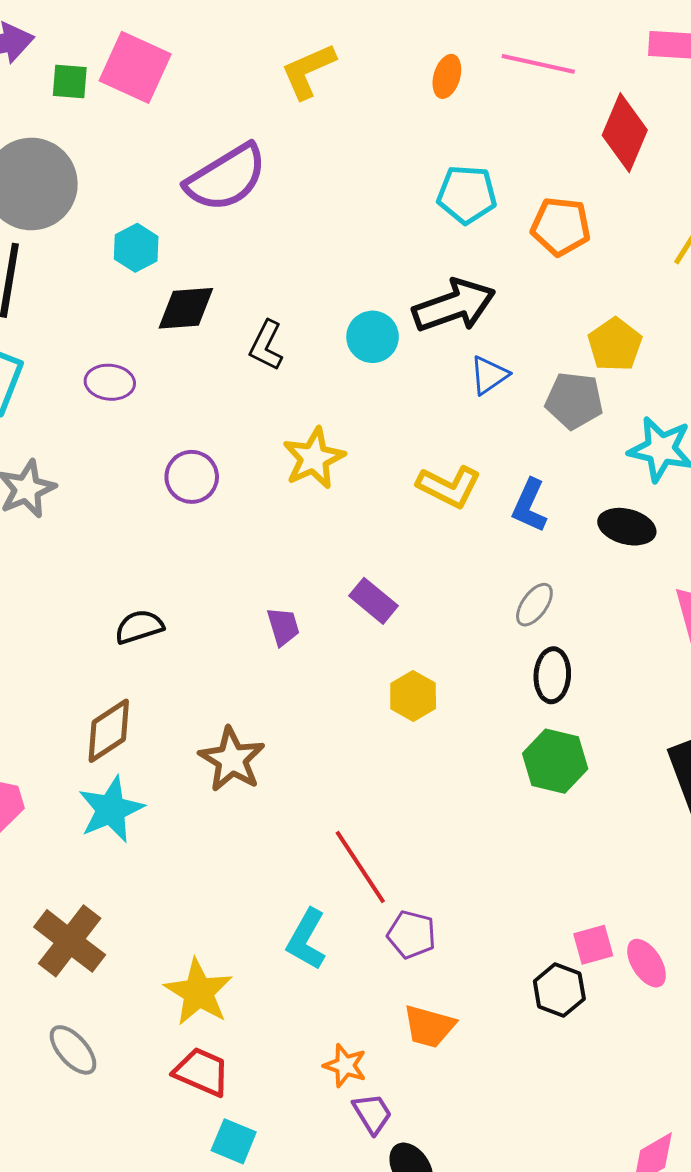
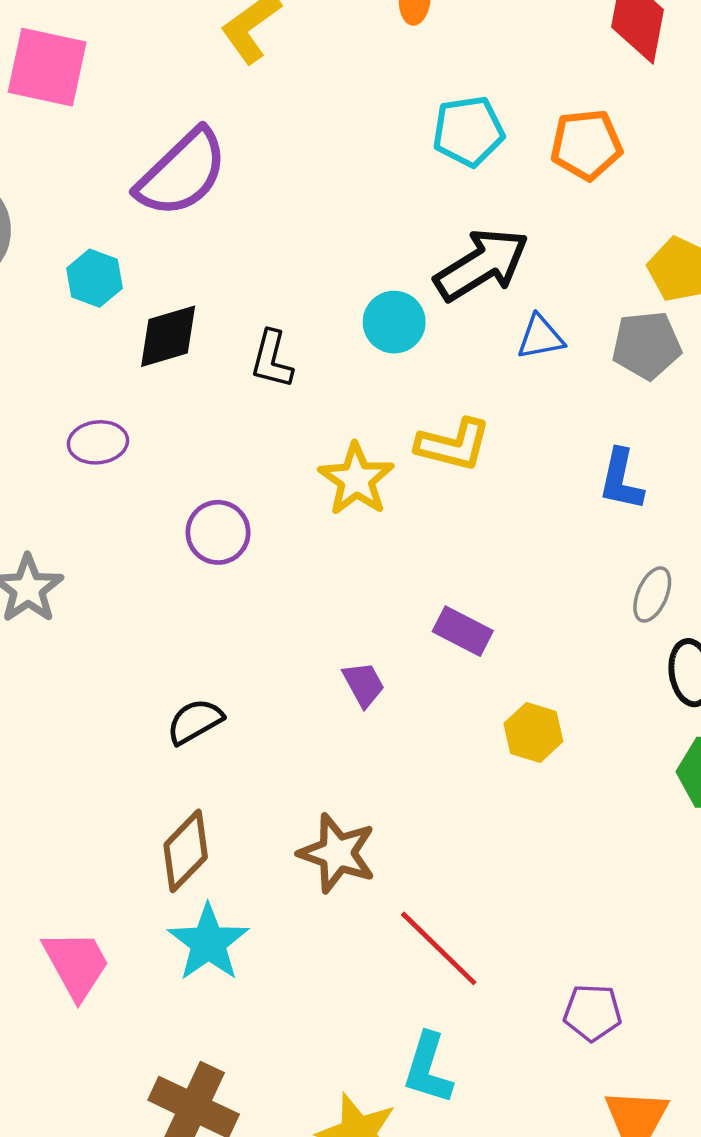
blue triangle: (489, 375) -> (540, 337), turned 36
yellow L-shape: (449, 487) -> (453, 445), moved
red line: (360, 867) -> (439, 948), moved
cyan L-shape: (306, 939) -> (428, 1068), moved

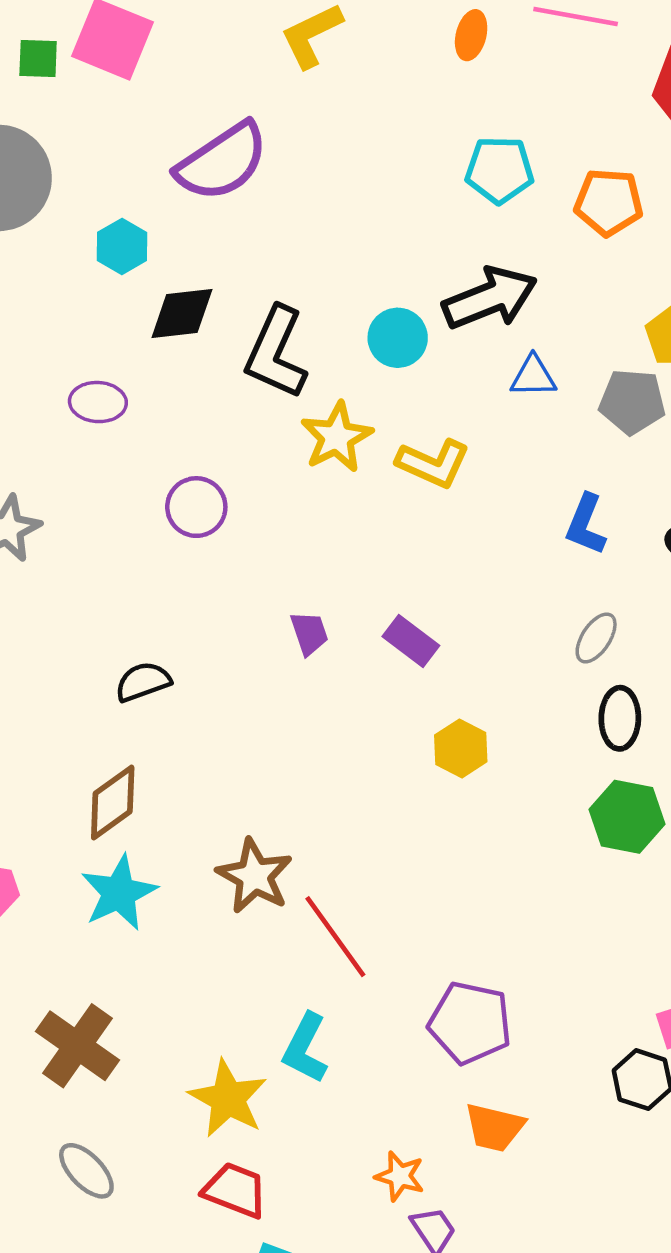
black L-shape: (272, 359) -> (276, 353), size x1.6
yellow star: (356, 479) -> (337, 437), moved
purple trapezoid: (364, 684) -> (309, 633), moved
brown star: (337, 853) -> (255, 876), moved
purple pentagon: (593, 1012) -> (470, 1023), size x1.5

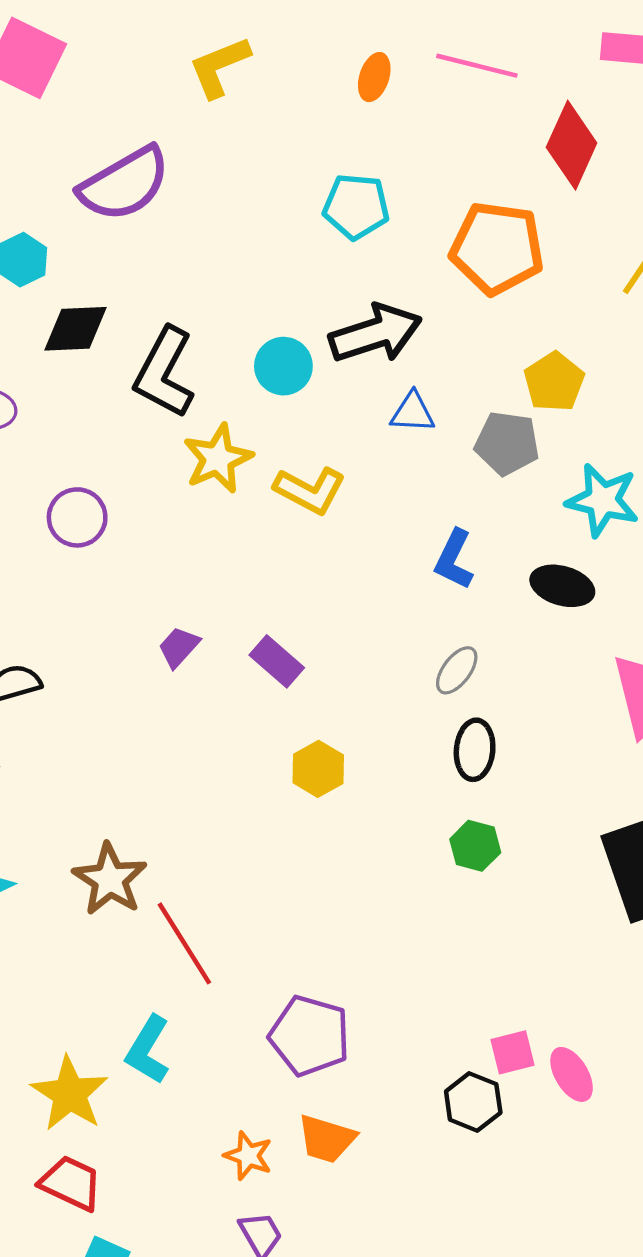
cyan pentagon: (499, 170) -> (356, 206), moved
orange pentagon: (609, 202) -> (497, 248), size x1.4
purple trapezoid: (309, 633) -> (179, 647), turned -123
green hexagon: (627, 817) -> (475, 846), size x0.7
orange star: (400, 1176) -> (248, 1156), moved

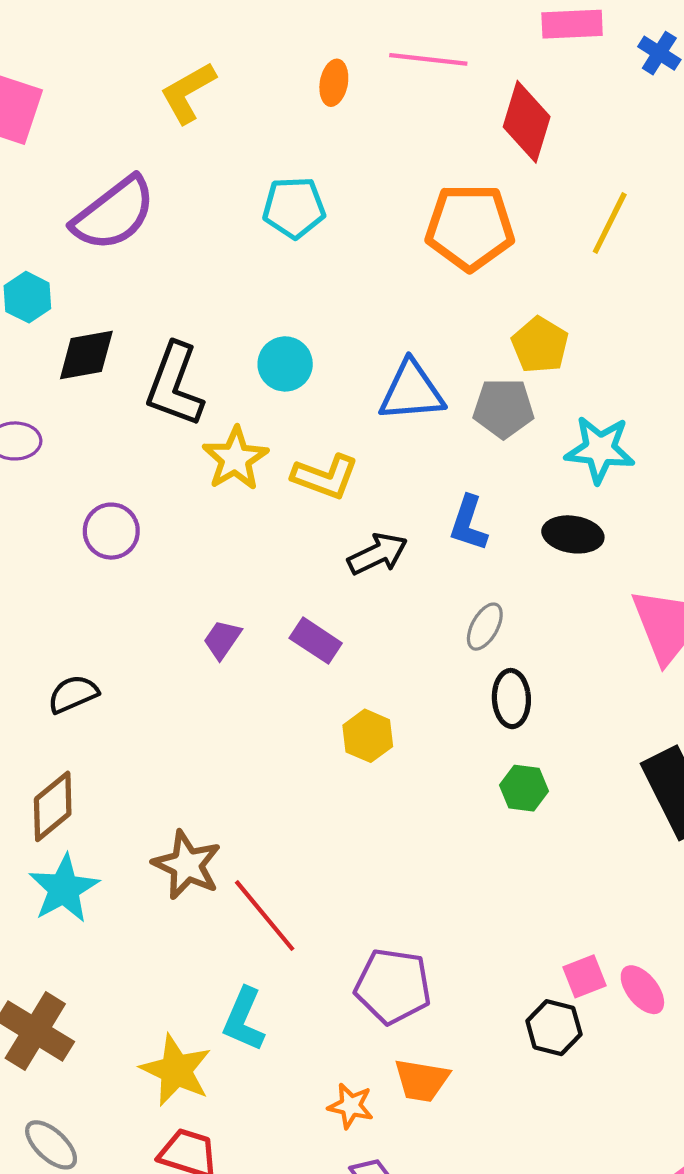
cyan pentagon: (356, 206) -> (294, 208), moved
black arrow: (376, 333) -> (378, 554), moved, size x0.7
blue triangle: (413, 412) -> (412, 391), size x1.6

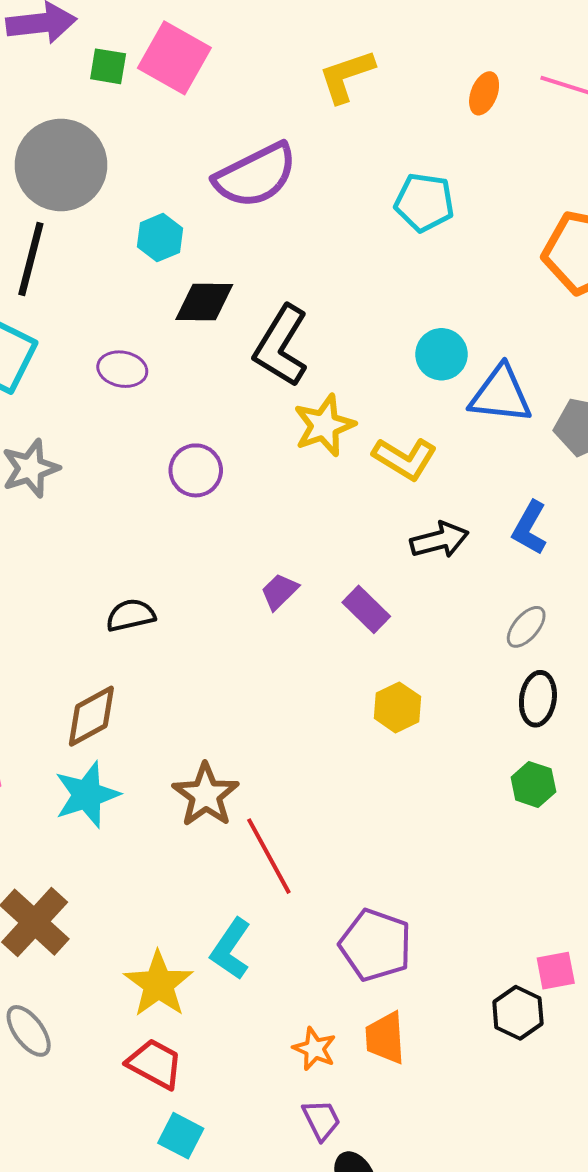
cyan circle: (285, 364) -> (441, 354), moved
orange trapezoid: (422, 1080) -> (385, 1038), turned 66

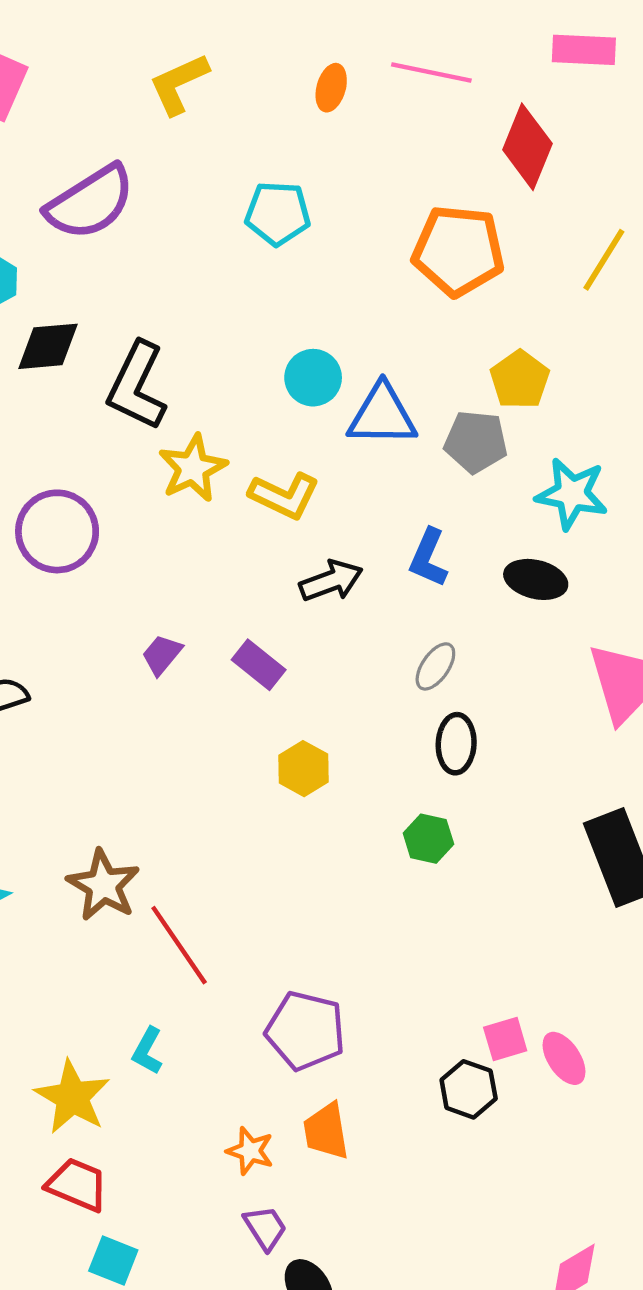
purple circle: (196, 470) -> (57, 531), size x1.4
green hexagon: (533, 784) -> (428, 839), moved
cyan L-shape: (231, 949) -> (148, 1051), size x0.7

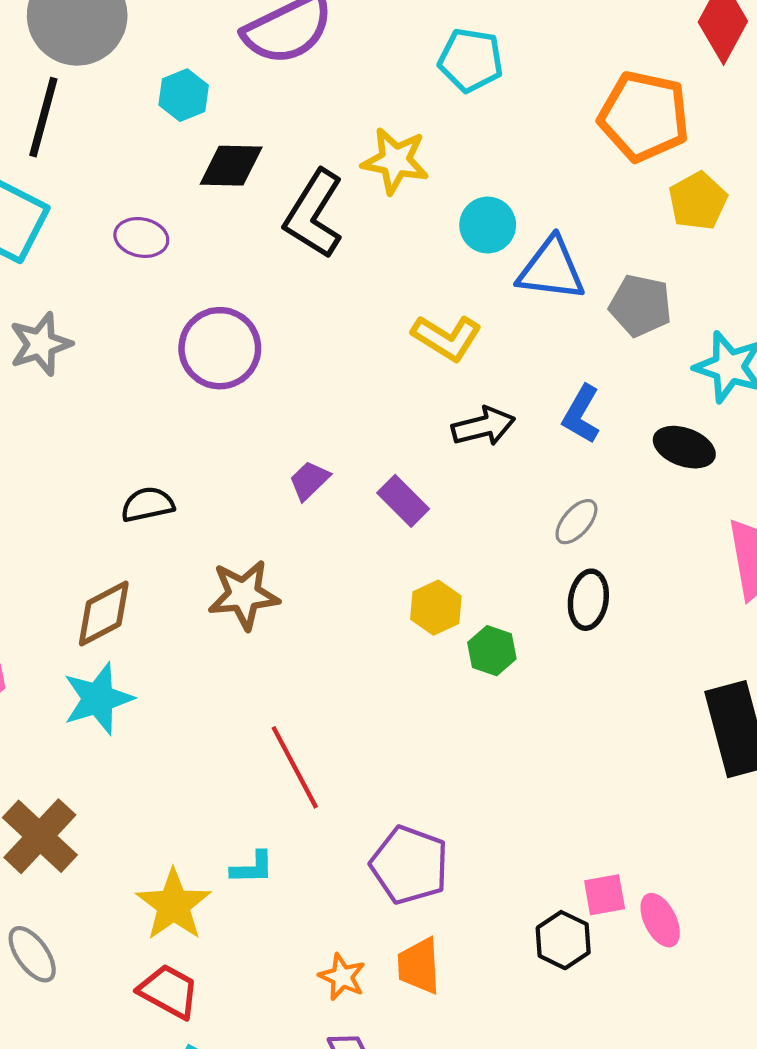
yellow pentagon: (520, 380) -> (698, 201), moved
yellow star: (193, 468) -> (395, 161), moved, turned 30
green hexagon: (428, 839) -> (492, 651), moved
brown star: (103, 885) -> (244, 595), moved, turned 30
cyan L-shape: (148, 1051) -> (252, 868), turned -126

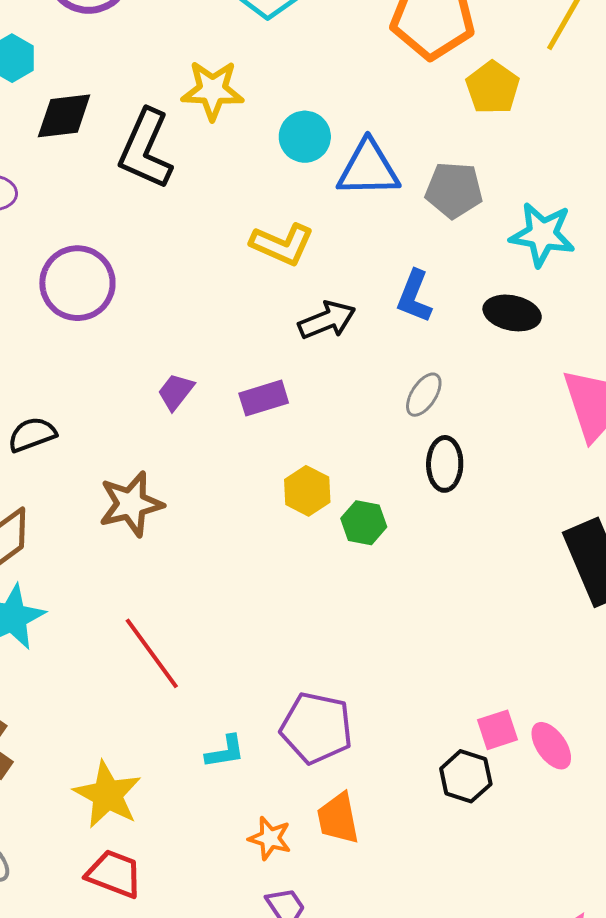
purple rectangle: (403, 501) -> (264, 398), turned -54
red line: (295, 767) -> (152, 653), moved
cyan L-shape: (252, 868) -> (225, 752), moved

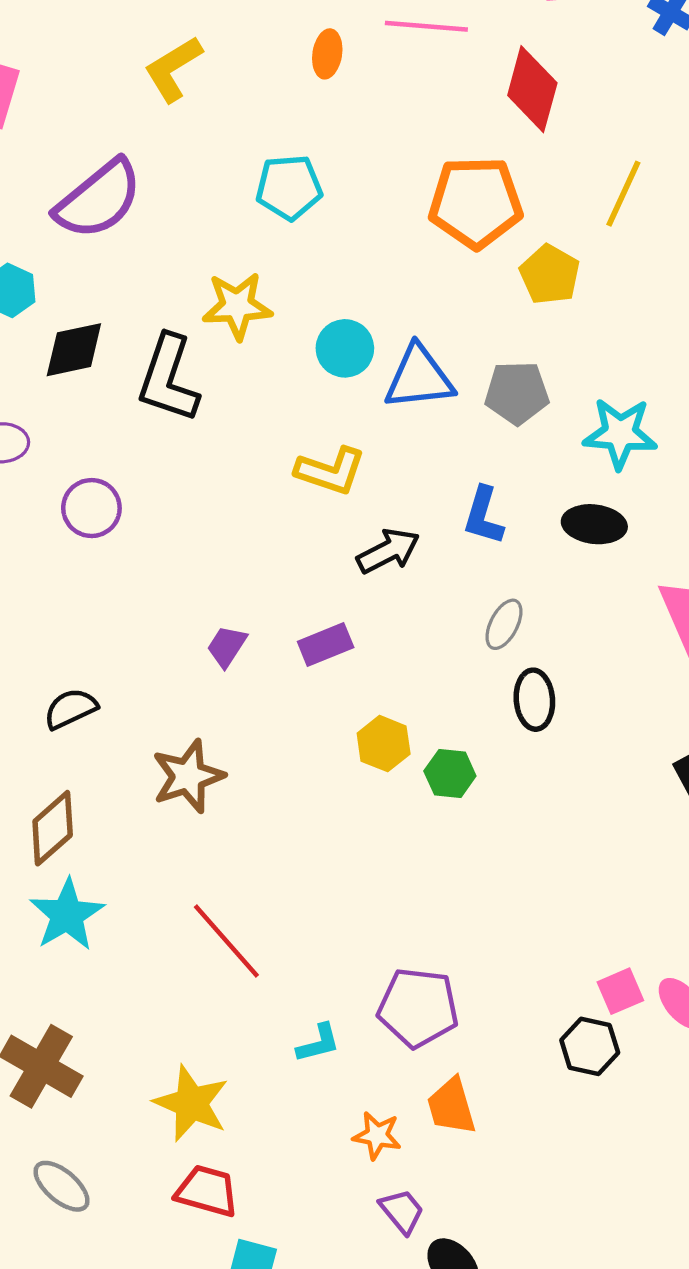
purple circle: (77, 283) -> (91, 508), moved, size x0.7

